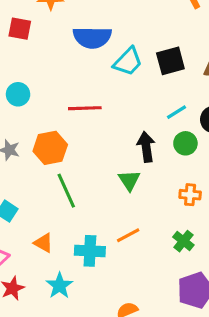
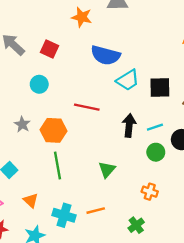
red square: (20, 29) -> (49, 49), moved
black arrow: (146, 147) -> (129, 125), moved

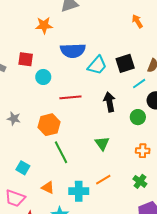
cyan circle: (39, 84) -> (43, 77), moved
gray star: (22, 124) -> (14, 119), moved
cyan line: (155, 127) -> (139, 84), moved

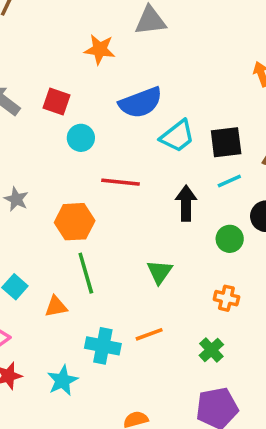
blue semicircle: (73, 51) -> (141, 103), turned -30
cyan line: (139, 84) -> (229, 181), moved
orange triangle: (48, 187) -> (56, 307), moved, turned -48

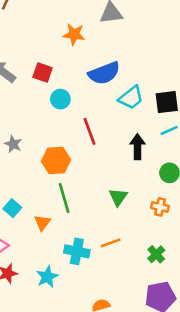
red line: (121, 182) -> (90, 131), turned 64
orange cross: (226, 298) -> (160, 207), moved
orange triangle: (56, 307) -> (42, 223), turned -42

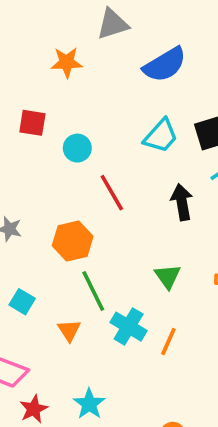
blue semicircle: (104, 73) -> (165, 65), moved
cyan circle: (60, 99) -> (77, 148), moved
cyan square: (12, 208) -> (22, 302), moved
orange line: (111, 243) -> (168, 341), turned -36
cyan cross: (77, 251) -> (129, 327), moved, turned 30

